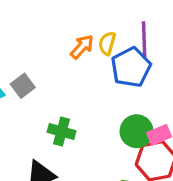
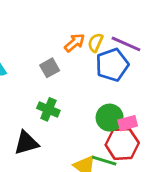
purple line: (144, 40) -> (126, 44), turned -72
gray square: (23, 86) -> (50, 68), moved

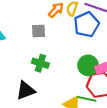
gray square: (50, 68) -> (39, 31), turned 32

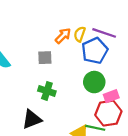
green circle: (88, 65) -> (94, 82), moved

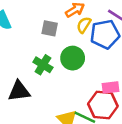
yellow semicircle: (80, 34) -> (84, 25), moved
green circle: (94, 82) -> (73, 58), moved

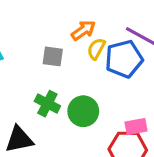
green circle: (73, 58) -> (83, 111), moved

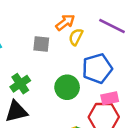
blue pentagon: (124, 59) -> (97, 68), moved
green cross: (47, 104) -> (20, 84), moved, turned 30

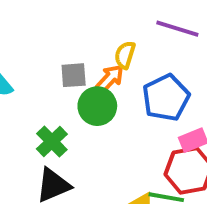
orange arrow: (65, 22) -> (110, 79), moved
green circle: (67, 87) -> (97, 106), moved

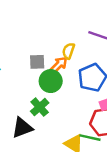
green cross: (52, 142) -> (40, 107), moved

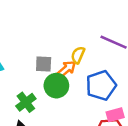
green cross: (40, 107) -> (26, 102), moved

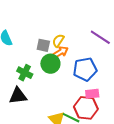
yellow semicircle: (78, 55) -> (58, 41), moved
green cross: (26, 102) -> (25, 73), turned -35

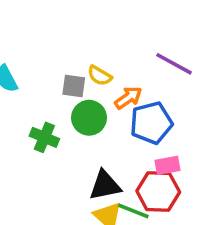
yellow semicircle: (58, 41) -> (100, 76), turned -88
orange arrow: (60, 52) -> (128, 98), moved
black triangle: (18, 96) -> (105, 185), moved

